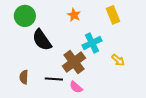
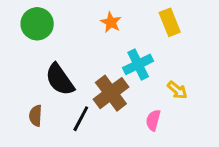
black semicircle: (42, 40) -> (60, 80), moved
black line: (54, 79) -> (81, 119), turned -66
pink semicircle: (76, 87) -> (153, 120), moved, turned 64

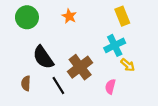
orange star: (111, 22) -> (69, 16), moved
cyan cross: (138, 64) -> (115, 45), moved
black line: (81, 119) -> (58, 85), turned -60

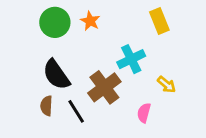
green circle: (27, 17) -> (55, 22), moved
cyan cross: (115, 45) -> (131, 59), moved
brown semicircle: (26, 83) -> (46, 106), moved

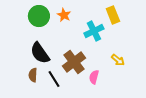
cyan cross: (131, 59) -> (94, 31), moved
pink semicircle: (144, 113) -> (94, 77), moved

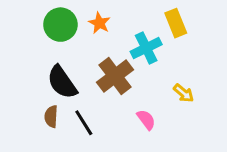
brown cross: (74, 62) -> (115, 76), moved
pink semicircle: (94, 77) -> (146, 120), turned 128

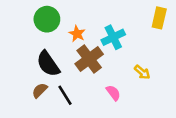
orange star: (99, 23) -> (77, 34), moved
yellow rectangle: (176, 23) -> (159, 18), moved, turned 35
brown semicircle: (51, 117) -> (40, 90), turned 42

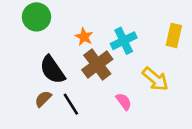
yellow rectangle: (159, 18) -> (174, 35), moved
green circle: (47, 19) -> (36, 17), moved
yellow arrow: (142, 72) -> (155, 79), size x1.5

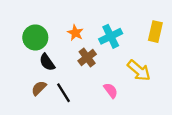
green circle: (36, 17) -> (35, 37), moved
brown cross: (97, 64) -> (87, 58), size x0.7
black semicircle: (52, 70) -> (47, 62), size x0.7

